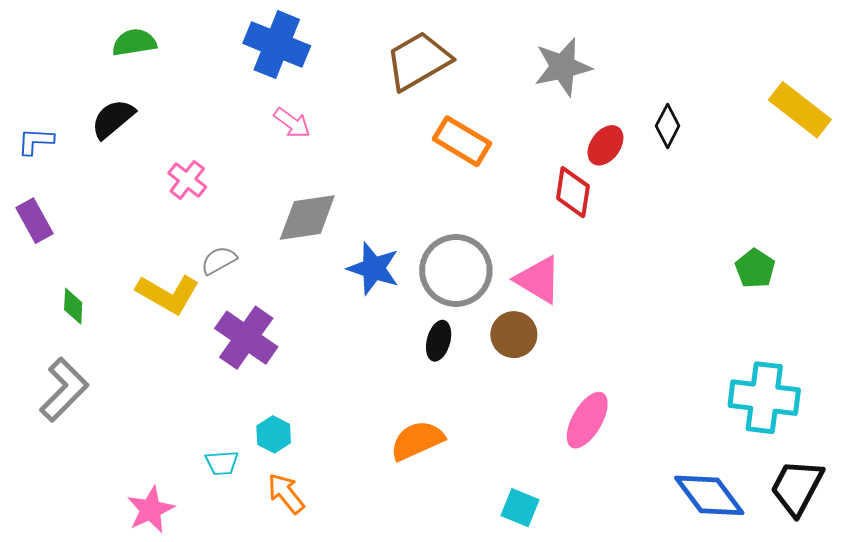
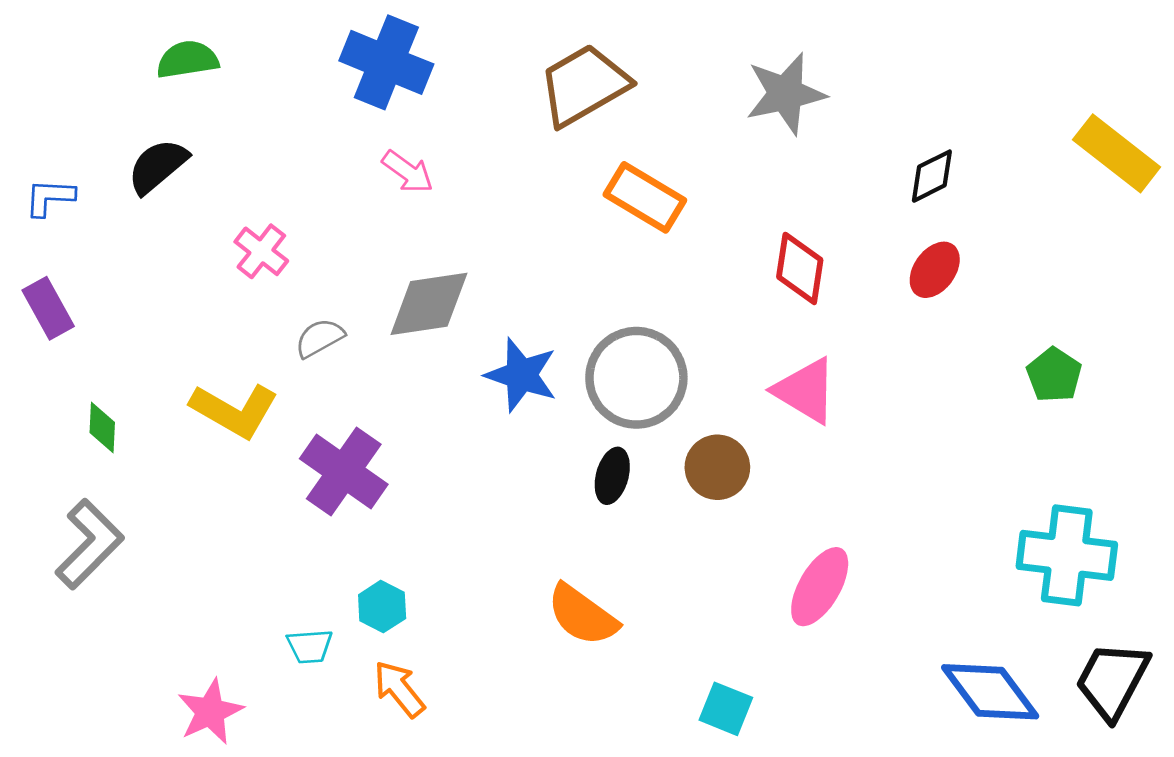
black diamond: (668, 126) -> (932, 176), turned 36
red ellipse: (605, 145) -> (935, 270), moved
gray semicircle: (219, 260) -> (320, 338), moved
pink triangle: (538, 280) -> (805, 391), moved
orange semicircle: (417, 440) -> (582, 615), turned -120

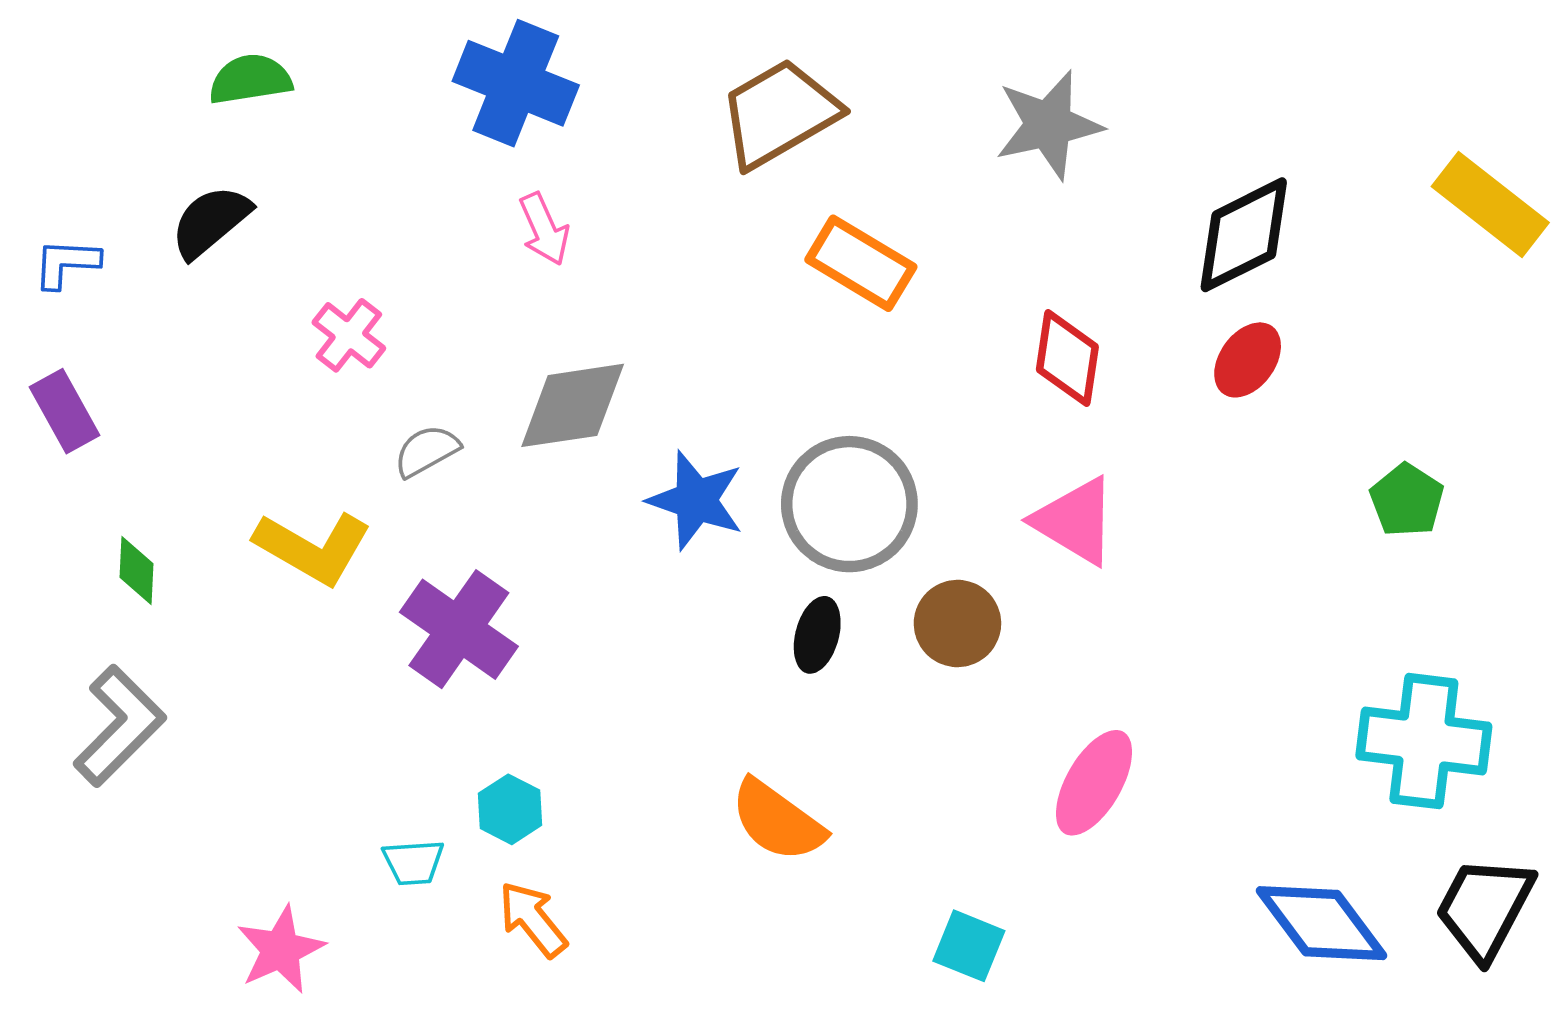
pink arrow: (408, 172) -> (544, 229), turned 30
black diamond: (932, 176) -> (1244, 235), size x1.6

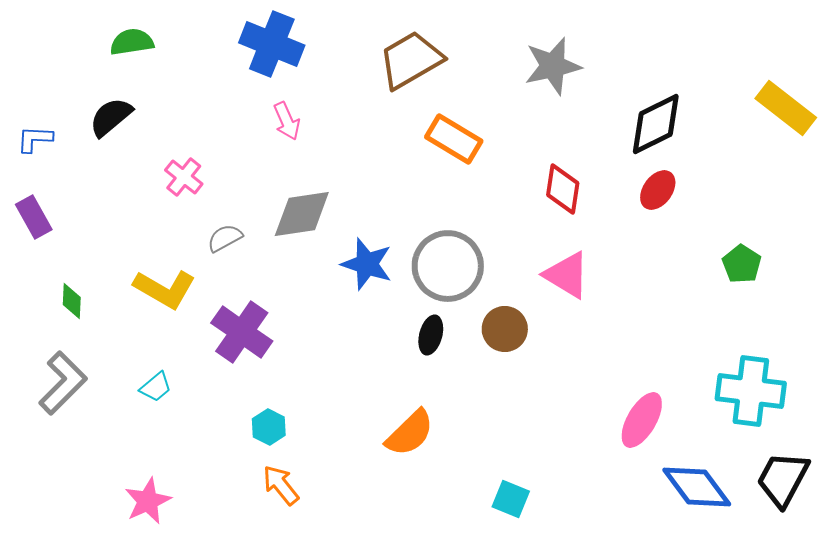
pink ellipse: (1094, 783) -> (642, 420), moved
orange semicircle: (777, 821) -> (410, 433), turned -80
cyan trapezoid: (413, 862) -> (156, 387), moved, turned -36

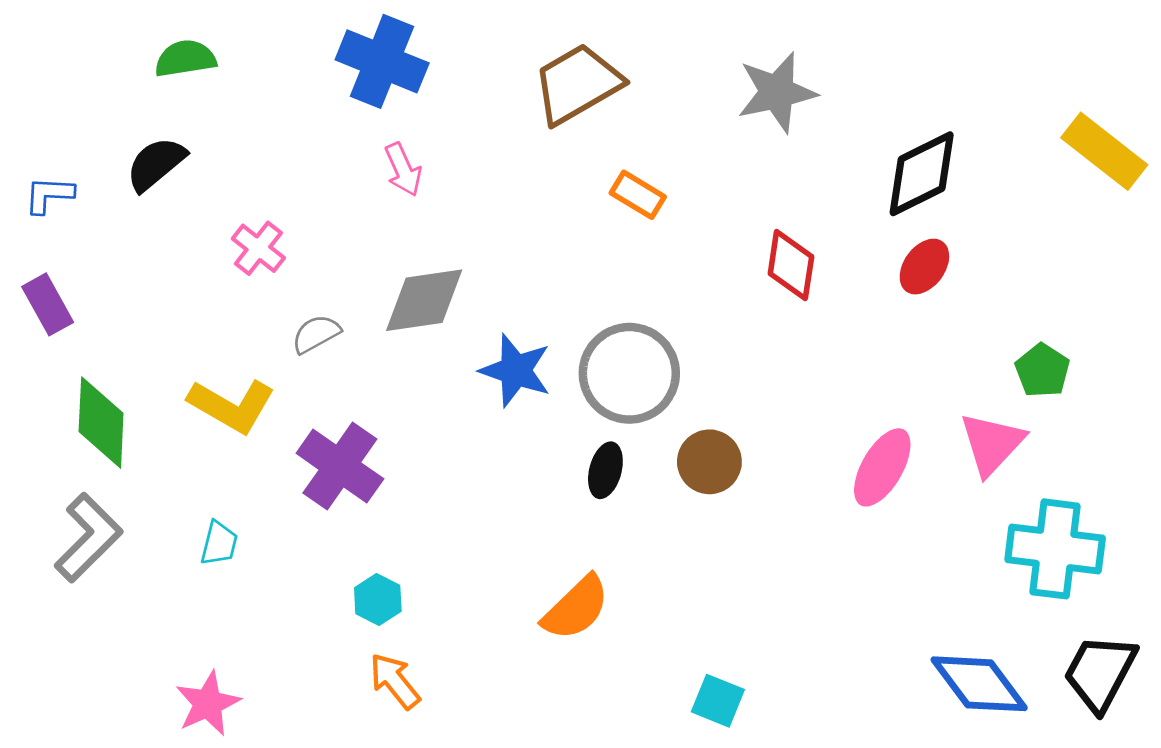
orange rectangle: (454, 139) -> (638, 195), size x0.7
pink triangle: (567, 275) -> (992, 444), moved, turned 42
green diamond: (72, 301) -> (101, 422), size x1.8
cyan trapezoid: (156, 387) -> (219, 543), turned -36
pink ellipse: (642, 420) -> (882, 467), moved

